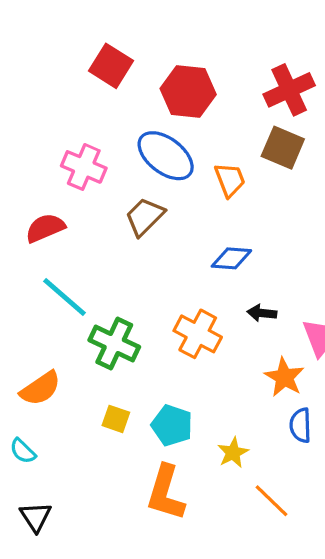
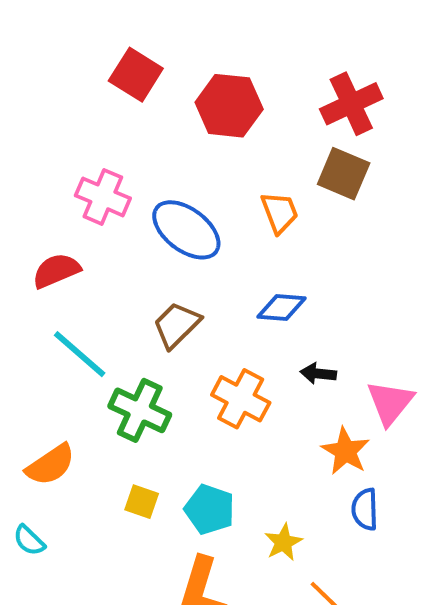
blue ellipse: (166, 156) -> (186, 230), moved
brown trapezoid: (145, 217) -> (177, 325), moved

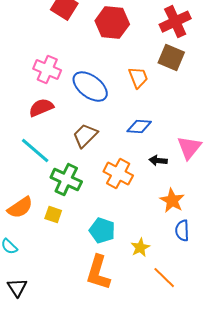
red semicircle: (56, 271) -> (41, 108), moved
pink triangle: (390, 403) -> (189, 148), moved
yellow square: (142, 502) -> (53, 215), moved

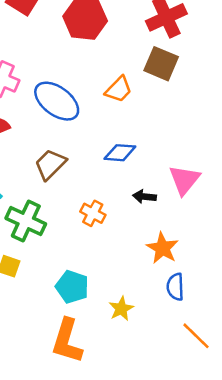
orange trapezoid: (138, 78) -> (119, 89), turned 65
orange cross: (118, 174) -> (93, 213), size x0.7
orange line: (164, 278) -> (196, 336), moved

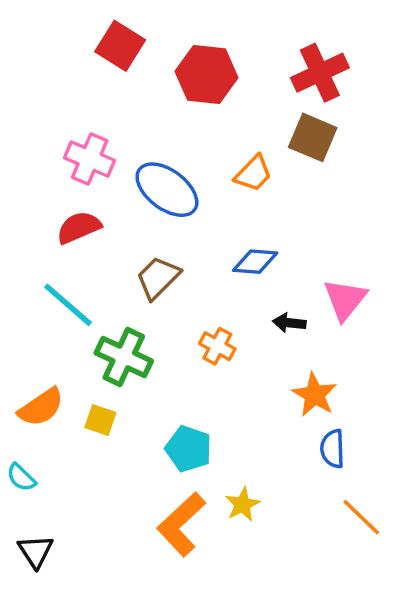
yellow star: (121, 309) -> (243, 504), moved
orange L-shape: (67, 341) -> (181, 524), turned 30

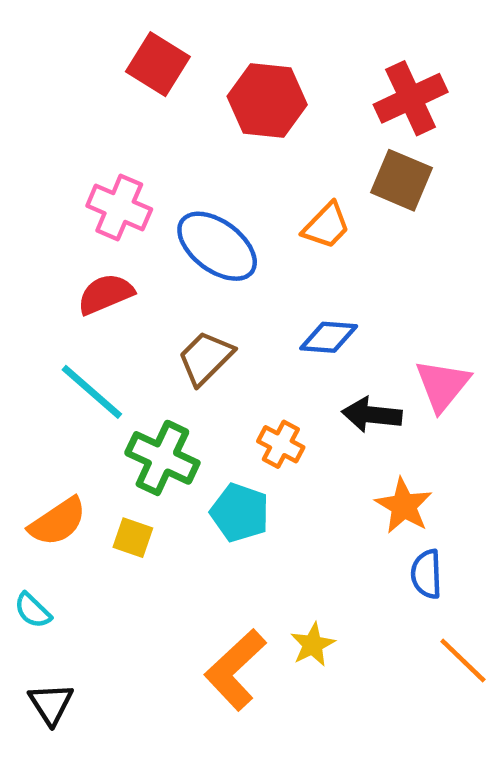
black arrow: (289, 323) -> (372, 415), size x1.4
cyan pentagon: (189, 449) -> (240, 513), moved

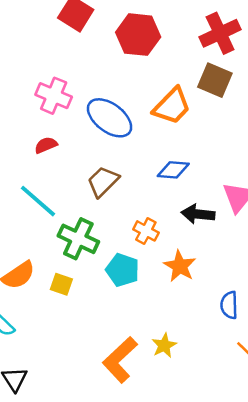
orange trapezoid: (326, 226) -> (172, 106), size x1.4
red semicircle: (106, 294) -> (46, 145), size x0.7
orange star: (404, 506) -> (180, 266), moved

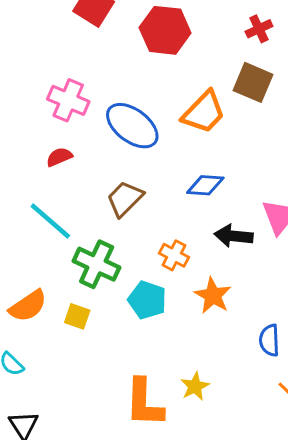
red cross: (220, 33) -> (259, 29), size x0.6
orange L-shape: (120, 360) -> (144, 403), turned -45

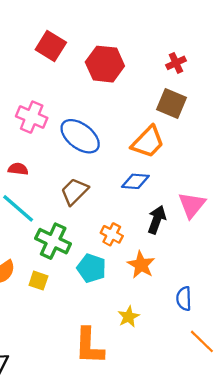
orange trapezoid: (204, 112) -> (148, 142), moved
red semicircle: (59, 157) -> (18, 169), moved, turned 30
black arrow: (234, 236) -> (157, 220), turned 104
yellow star: (195, 386) -> (129, 317), moved

